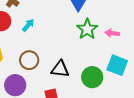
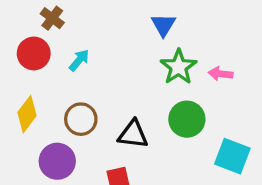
cyan square: (117, 65) -> (232, 156), moved
green circle: (92, 77) -> (187, 119), moved

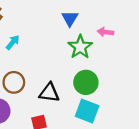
pink arrow: (221, 74) -> (105, 32), moved
cyan square: (232, 156) -> (87, 111), moved

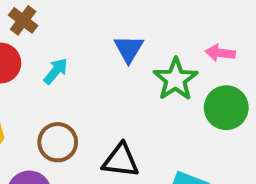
blue triangle: (70, 18) -> (129, 49), moved
green circle: (86, 82) -> (226, 108), moved

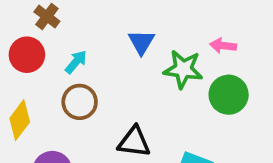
green star: (175, 79) -> (183, 69), turned -30
brown circle: (58, 142) -> (80, 102), moved

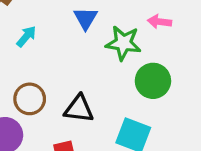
green circle: (229, 95) -> (153, 81), moved
brown circle: (80, 102) -> (30, 99), moved

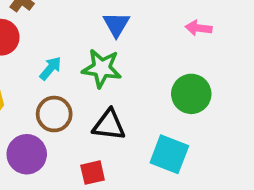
cyan arrow: (26, 36) -> (50, 68), moved
green star: (123, 43) -> (102, 68), moved

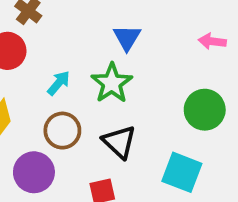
green star: (102, 68) -> (112, 83), turned 30
black triangle: (109, 125) -> (119, 142), turned 36

